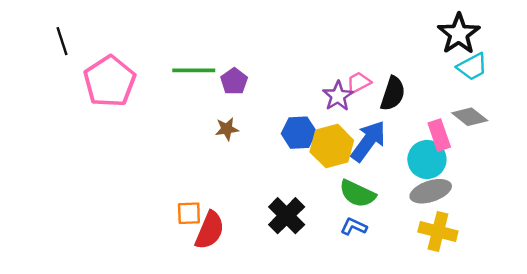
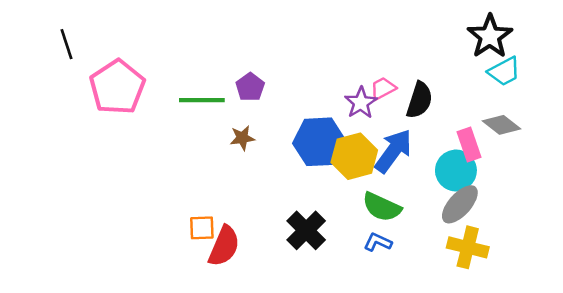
green line: (194, 70) -> (202, 100), moved
blue hexagon: (299, 133) -> (319, 142), size x1.4
gray ellipse: (431, 191) -> (460, 204), turned -30

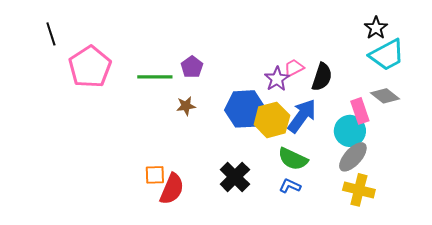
black star: (490, 36) -> (376, 28), size x0.7
cyan trapezoid: (504, 71) -> (387, 55), size x1.4

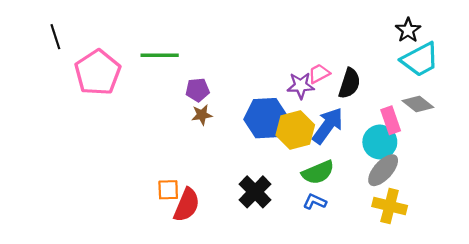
purple pentagon: (192, 67) -> (198, 90), moved, turned 30
green line: (155, 77) -> (160, 55), moved
purple star: (277, 79) -> (301, 86), turned 30
green semicircle: (293, 159) -> (318, 172), turned -48

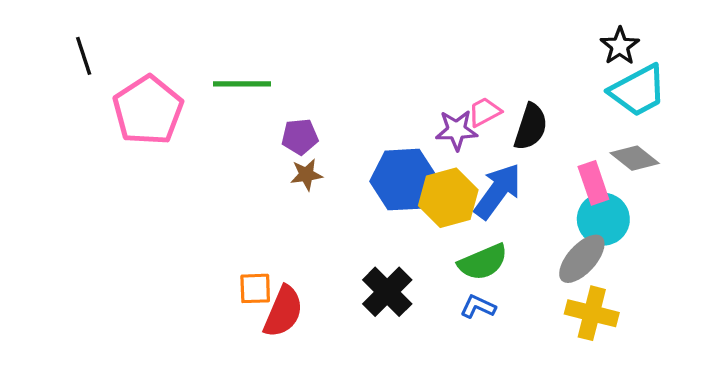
cyan circle: (380, 142) -> (603, 219), moved

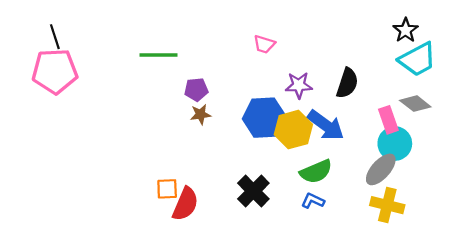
pink pentagon: (148, 110) -> (55, 71), moved, turned 30
pink trapezoid: (485, 112) -> (264, 44), moved, turned -135
blue arrow: (498, 191) -> (326, 125), turned 90

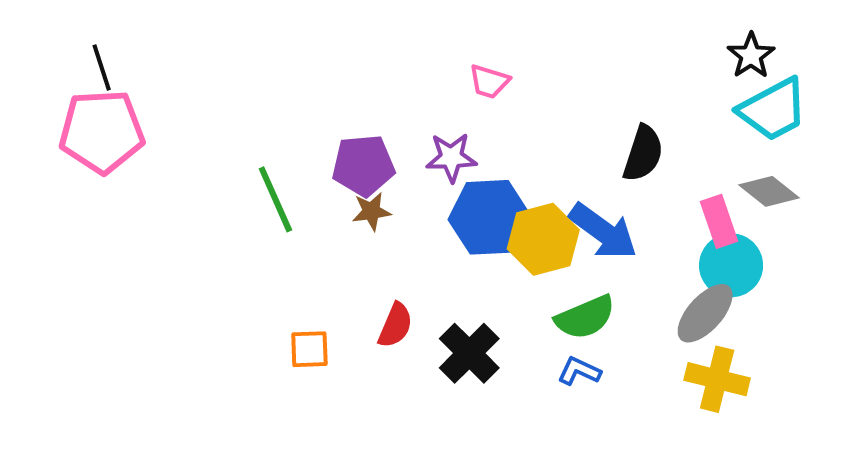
green line: (158, 55) -> (275, 199), moved, turned 66
purple star: (299, 85) -> (451, 157), moved
purple pentagon: (196, 90) -> (363, 165), size x1.4
red semicircle: (185, 204) -> (395, 325), moved, size x0.7

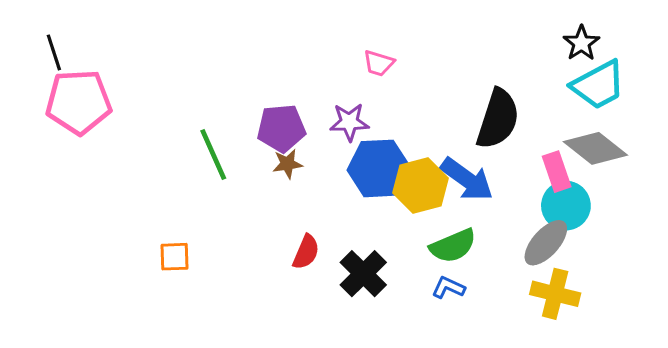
black line: (102, 67) -> (54, 52), moved
black semicircle: (643, 153) -> (498, 119), size x1.4
gray diamond: (769, 191) -> (595, 148), size x1.4
orange square: (309, 349) -> (174, 257), moved

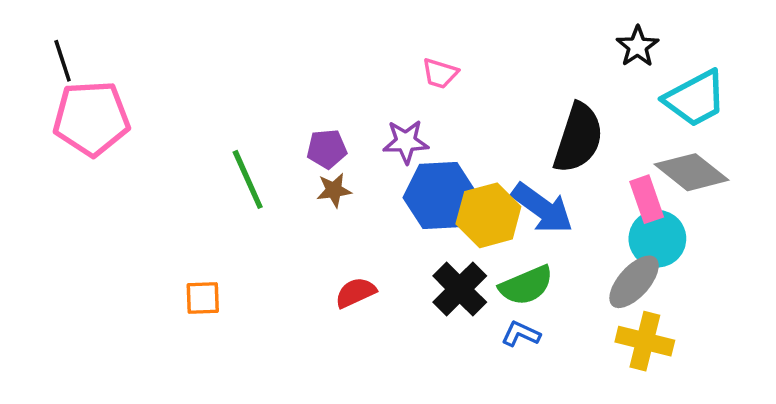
black star: (581, 43) -> (638, 46), moved
purple pentagon: (281, 128) -> (327, 149), size x0.7
red semicircle: (306, 252) -> (355, 293), turned -138
black cross: (363, 274) -> (460, 289), moved

